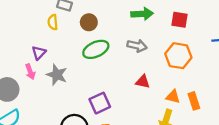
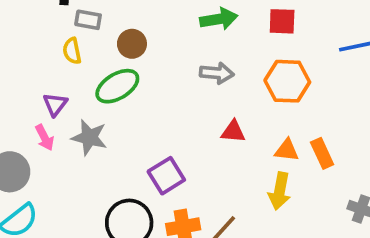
green ellipse: (96, 49) -> (117, 86), moved

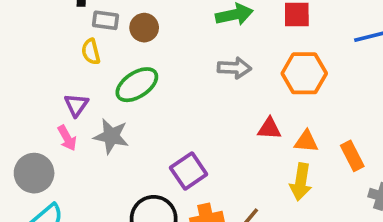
brown circle: (132, 44) -> (144, 28), moved
red triangle: (233, 131) -> (269, 129), moved
orange rectangle: (322, 153) -> (352, 156), moved

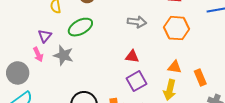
red triangle: (269, 129) -> (132, 56), moved
purple square: (189, 171) -> (137, 81), moved

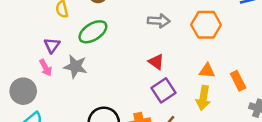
red triangle: (132, 56) -> (156, 62), turned 32

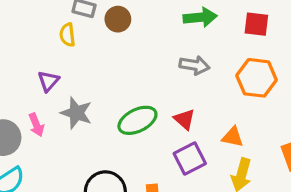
green ellipse: (93, 32) -> (137, 120), moved
pink arrow: (46, 68) -> (36, 125), moved
orange triangle: (207, 71) -> (233, 137), moved

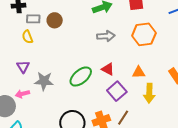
pink arrow: (36, 125) -> (22, 94), turned 112

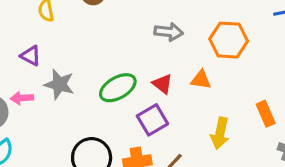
purple triangle: (23, 67) -> (31, 56), turned -40
orange triangle: (139, 72) -> (201, 80), moved
purple square: (117, 91) -> (152, 120), moved

